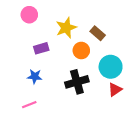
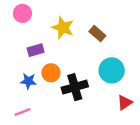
yellow star: (66, 28) -> (63, 28), turned -30
orange circle: (81, 50) -> (51, 73), moved
red triangle: (115, 90) -> (125, 102), moved

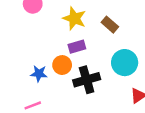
purple rectangle: (36, 50) -> (77, 47), moved

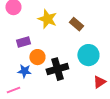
purple rectangle: (77, 47) -> (23, 42), moved
blue star: (39, 74) -> (24, 71), moved

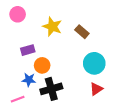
black cross: (57, 69) -> (51, 89), moved
red triangle: (99, 82) -> (96, 89), moved

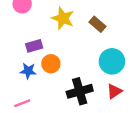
blue star: (29, 80) -> (28, 71), moved
black cross: (51, 89) -> (80, 91), moved

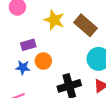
brown rectangle: (98, 24) -> (85, 25), size x1.5

